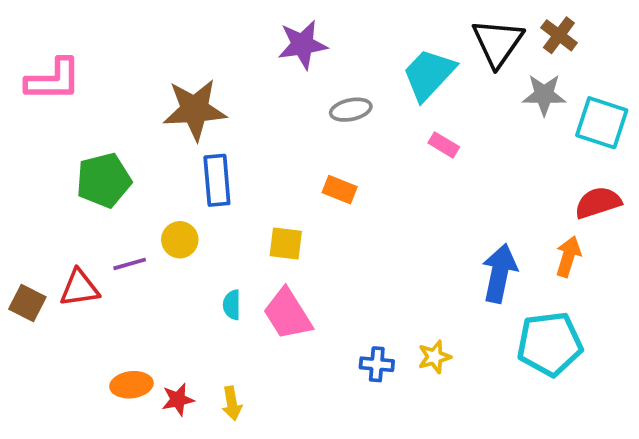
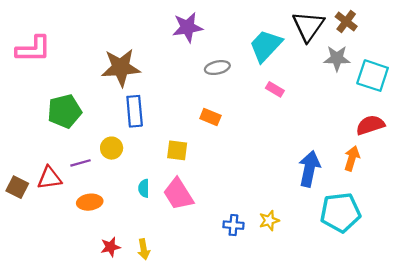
orange ellipse: (131, 385) -> (90, 202), moved

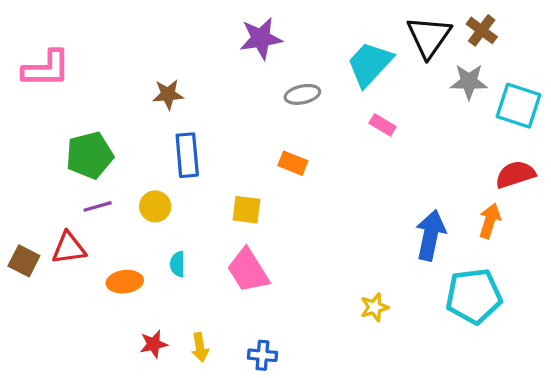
brown star: (121, 68) -> (168, 94), size x0.6
purple line: (81, 163) -> (98, 206), moved
cyan semicircle: (144, 188) -> (178, 264), moved
blue cross: (233, 225) -> (262, 355), moved

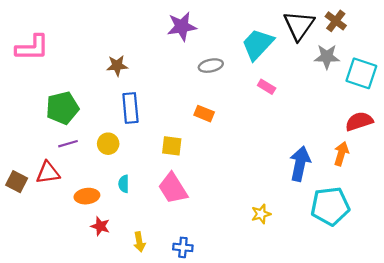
red star: (154, 344) -> (100, 226), moved, turned 30

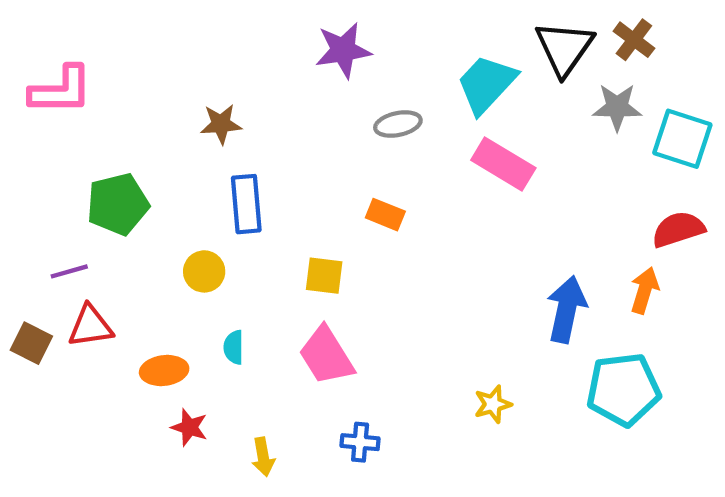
pink rectangle: (267, 87) -> (503, 164), size x1.8
purple line: (68, 144) -> (69, 271), moved
blue cross: (183, 247) -> (360, 442), moved

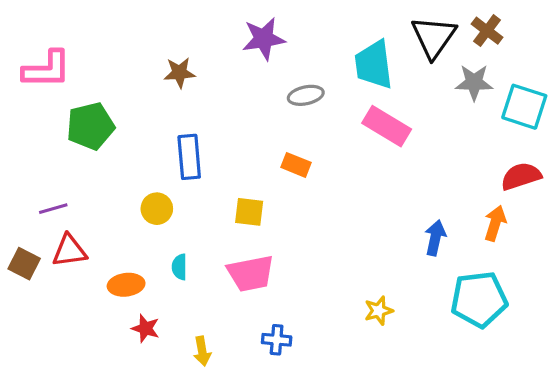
cyan trapezoid: (486, 84) -> (374, 65), turned -50
brown star: (221, 124) -> (179, 73), moved
green pentagon: (118, 204) -> (90, 126), moved
blue arrow: (567, 309) -> (435, 238), size x0.7
pink trapezoid: (326, 356) -> (251, 273), turned -69

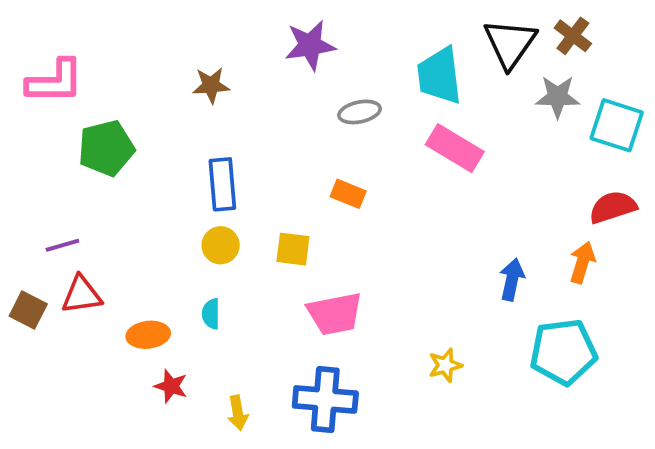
yellow circle: (157, 209) -> (221, 245), moved
pink trapezoid: (251, 273) -> (335, 314), moved
blue cross: (277, 340) -> (325, 399), size x1.8

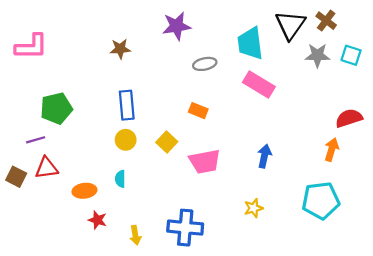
cyan square: (617, 125) -> (351, 55), moved, size x0.7
green pentagon: (106, 148) -> (56, 108), moved
yellow square: (293, 249) -> (167, 142), turned 36
blue arrow: (512, 280) -> (264, 156), moved
pink trapezoid: (335, 314) -> (205, 161), moved

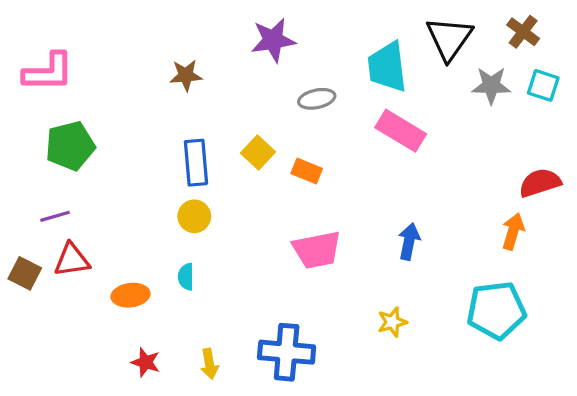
brown cross: (326, 21) -> (523, 32), moved
green pentagon: (56, 108) -> (70, 146), moved
yellow square: (167, 142) -> (258, 153), moved
red star: (97, 220) -> (146, 362), moved

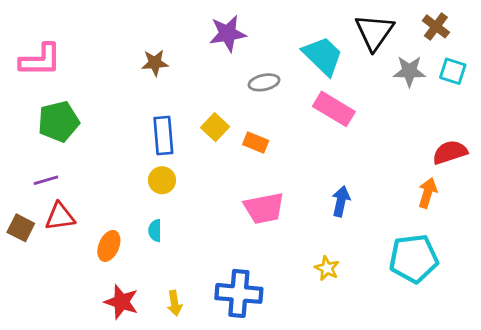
cyan trapezoid: (387, 67) -> (323, 56), turned 141
orange ellipse: (130, 295) -> (109, 246), turned -60
yellow star: (392, 322) -> (327, 268), turned -30
red star: (146, 362) -> (121, 302), size x1.4

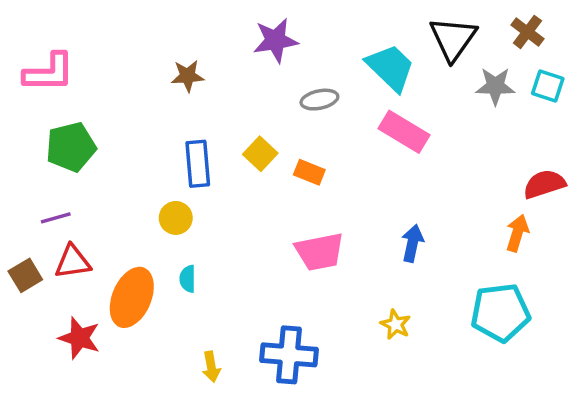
yellow circle: (162, 180) -> (176, 218), moved
brown square: (21, 228) -> (25, 275), turned 32
orange ellipse: (109, 246) -> (132, 297), size x1.6
red star: (121, 302) -> (79, 338), moved

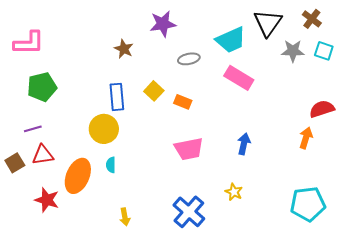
cyan trapezoid: (390, 67) -> (231, 40), turned 112
brown star: (188, 76) -> (124, 49), moved, turned 30
yellow circle: (176, 218) -> (104, 129), size x1.5
cyan pentagon: (500, 313) -> (308, 204), moved
blue cross: (289, 355) -> (189, 212), moved, turned 36

